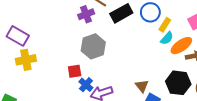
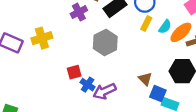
yellow rectangle: (165, 25) -> (146, 23), moved
gray hexagon: (93, 46) -> (105, 42), moved
yellow cross: (26, 60) -> (42, 38), moved

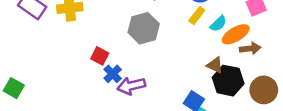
red square: (74, 72) -> (100, 56), turned 32
brown triangle: (145, 79) -> (215, 65), moved, turned -32

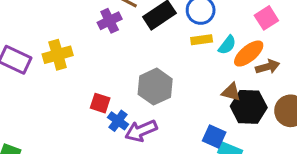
yellow rectangle: (197, 16) -> (202, 40), turned 54
gray hexagon: (144, 28) -> (155, 87), moved

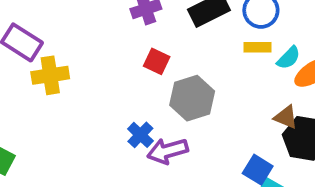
yellow cross: (58, 55) -> (50, 75), moved
red square: (100, 103) -> (157, 61), moved

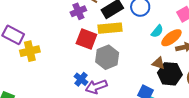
yellow rectangle: (257, 47) -> (110, 28), moved, size x1.6
red square: (157, 61) -> (86, 39), size x1.5

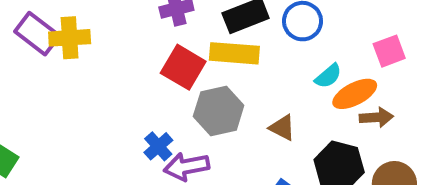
yellow cross: (30, 51) -> (70, 38), moved
brown triangle: (158, 63) -> (282, 128), moved

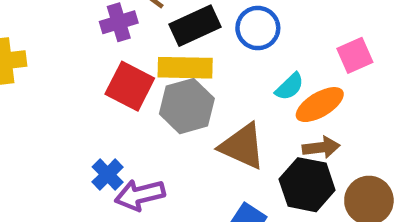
gray hexagon: (219, 111) -> (187, 106), moved
brown arrow: (376, 117) -> (321, 147), moved
brown triangle: (282, 128) -> (242, 146), size x1.6

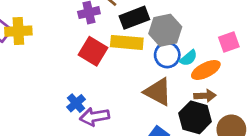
blue circle: (258, 28) -> (167, 55), moved
gray hexagon: (187, 106) -> (165, 30), moved

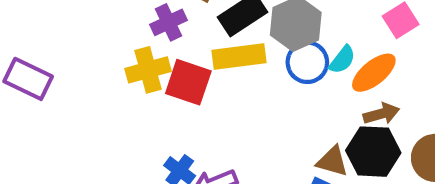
yellow cross: (18, 31) -> (148, 70), moved
brown triangle: (158, 92) -> (332, 161), moved, size x0.7

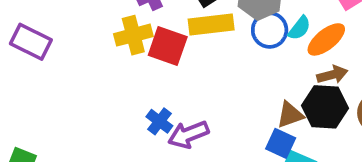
brown triangle: (332, 161) -> (290, 115), turned -36

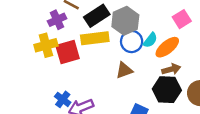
red square: (168, 46) -> (68, 52), turned -35
brown triangle: (290, 115) -> (124, 70), moved

